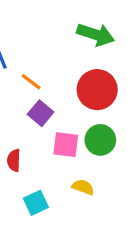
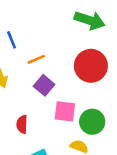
orange line: (31, 82) -> (36, 59), turned -60
green circle: (100, 140) -> (92, 122), moved

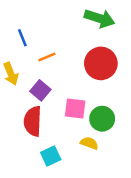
purple square: (44, 85) -> (40, 90), moved
red semicircle: (22, 124) -> (33, 121), size x1.6

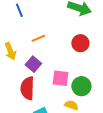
blue line: (22, 38) -> (19, 10), moved
red circle: (101, 63) -> (80, 43), size x0.7

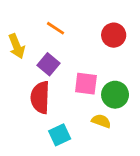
orange line: (38, 38) -> (55, 28), turned 56

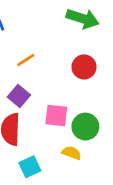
orange line: (55, 28) -> (26, 60), turned -66

